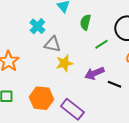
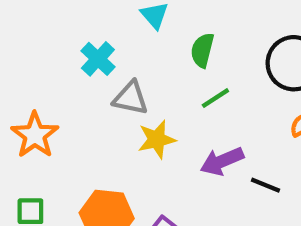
green line: (101, 44) -> (215, 98), moved

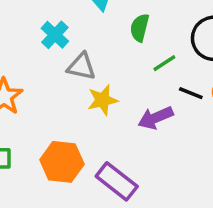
green line: (215, 98) -> (164, 63), moved
black line: (265, 185) -> (191, 93), moved

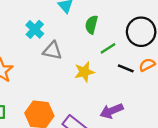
yellow star: (103, 100) -> (84, 72), moved
purple arrow: (156, 118) -> (112, 111), moved

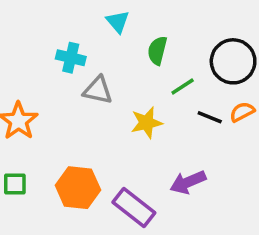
cyan cross: (35, 29) -> (71, 58), turned -30

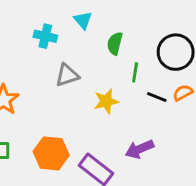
cyan cross: (71, 58) -> (45, 36), moved
green line: (183, 87) -> (135, 72), turned -48
gray triangle: (98, 90) -> (67, 75), turned -30

